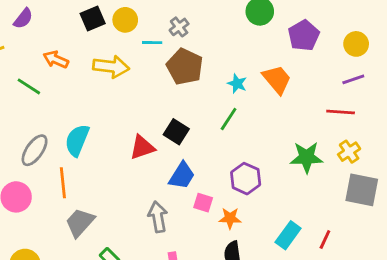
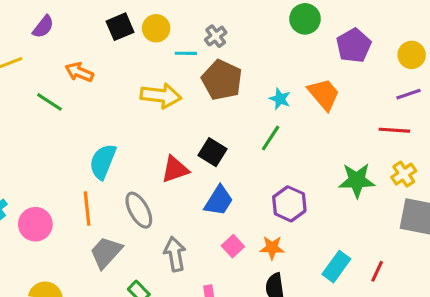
yellow arrow: (111, 67) -> (161, 96), moved
gray ellipse: (35, 150) -> (139, 210), moved, turned -64
pink square: (203, 203) -> (233, 246), moved, turned 30
gray arrow: (158, 217) -> (175, 254), moved

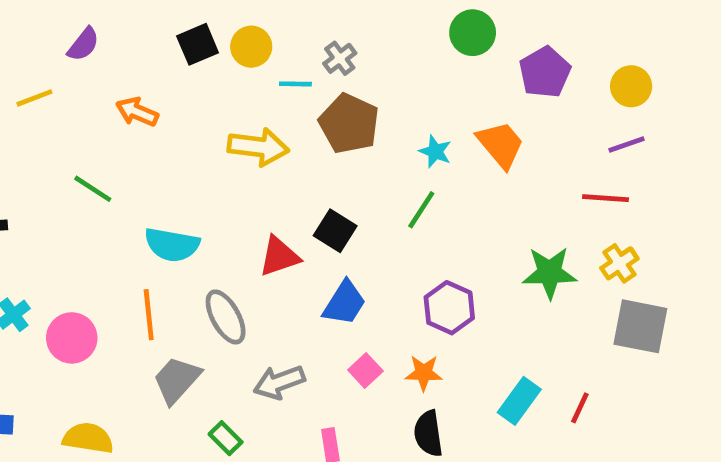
green line: (49, 102) -> (93, 189), moved
cyan semicircle: (103, 162) -> (172, 245), turned -102
gray arrow: (175, 254) -> (279, 382), turned -100

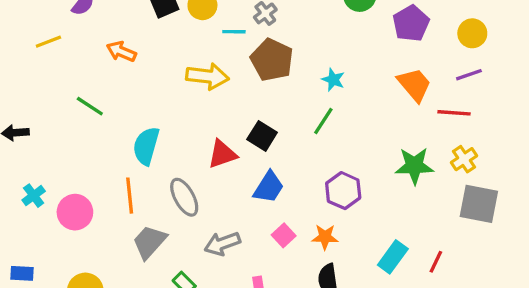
orange trapezoid: (501, 145) -> (414, 85), moved
cyan semicircle: (172, 245) -> (146, 146), turned 96

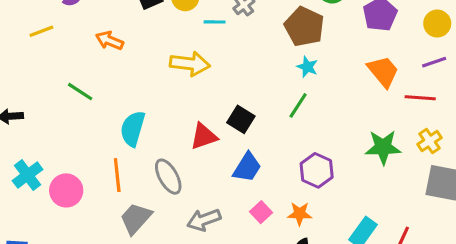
brown pentagon: (272, 60) -> (304, 27), moved
cyan cross: (34, 196) -> (28, 175), size x1.4

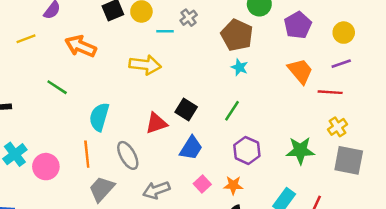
orange arrow: (109, 41) -> (81, 46), size x1.4
green line: (298, 105) -> (232, 111), moved
green star: (383, 147) -> (300, 150), moved

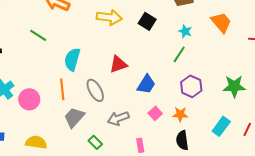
cyan star: (239, 67) -> (185, 31), moved
orange trapezoid: (300, 71) -> (221, 22), moved
black square: (186, 110) -> (147, 21), moved

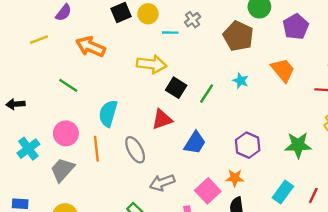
black square: (147, 21) -> (176, 88), moved
green line: (179, 54) -> (207, 94), moved
pink circle: (29, 99) -> (66, 133), moved
pink square: (155, 113) -> (208, 191), moved, size x1.5
gray trapezoid: (74, 117) -> (62, 170), moved

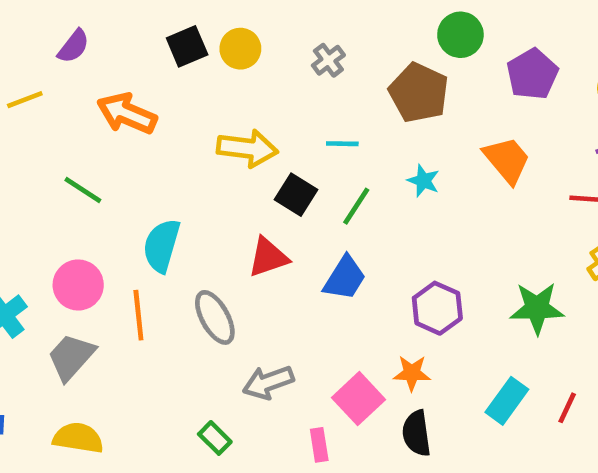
cyan line: (170, 33) -> (342, 144), moved
blue trapezoid: (195, 143) -> (345, 278), moved

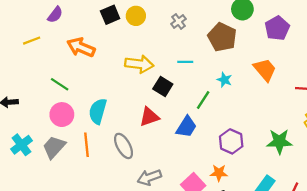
green line: (356, 206) -> (203, 100), moved
pink circle: (78, 285) -> (62, 115), moved
gray trapezoid: (71, 357) -> (54, 147), moved

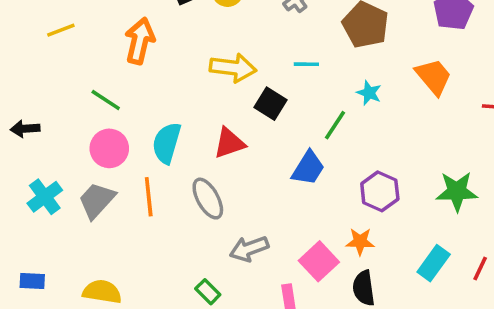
orange arrow: (81, 47) -> (140, 41), turned 80
red triangle: (149, 117) -> (229, 143), moved

